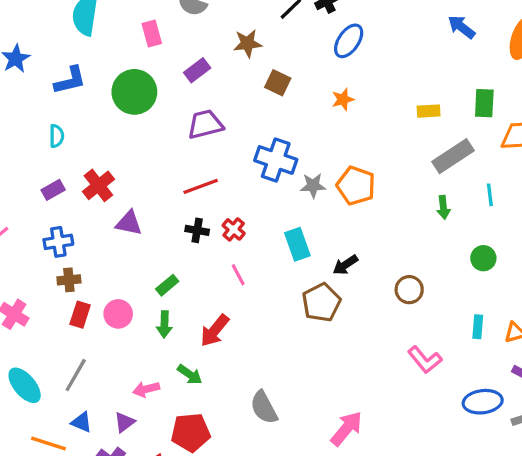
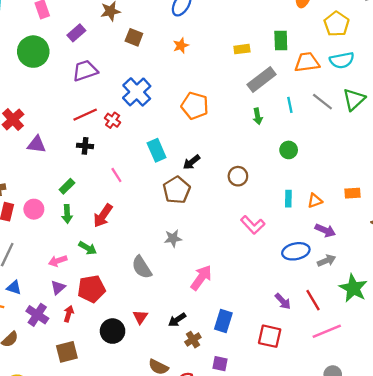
blue cross: (276, 160) -> (137, 92), turned 32
gray star: (313, 186) -> (173, 238), moved
red cross: (234, 229) -> (113, 120), moved
purple triangle: (125, 422) -> (58, 287), moved

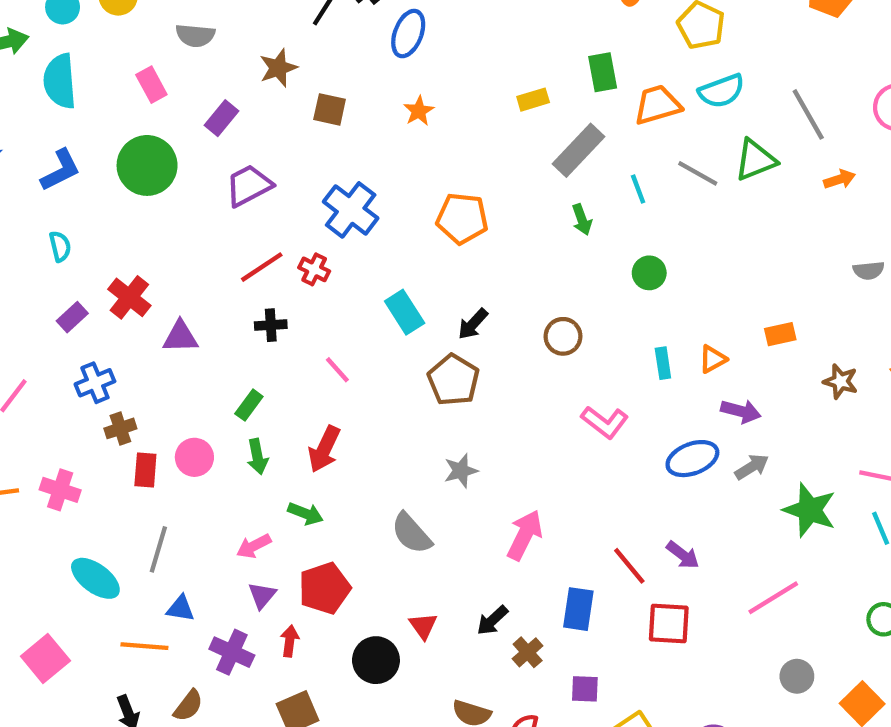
green triangle: (354, 99) -> (755, 160), turned 30
red line: (313, 300) -> (629, 566), moved

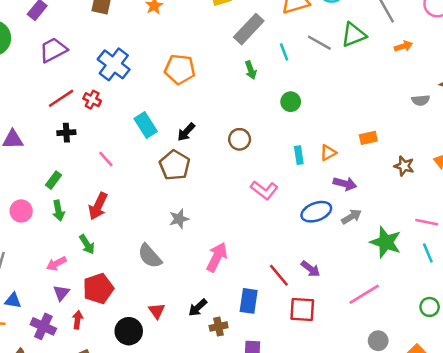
green arrow: (305, 514) -> (87, 244), turned 36
brown cross: (528, 652) -> (219, 327), turned 30

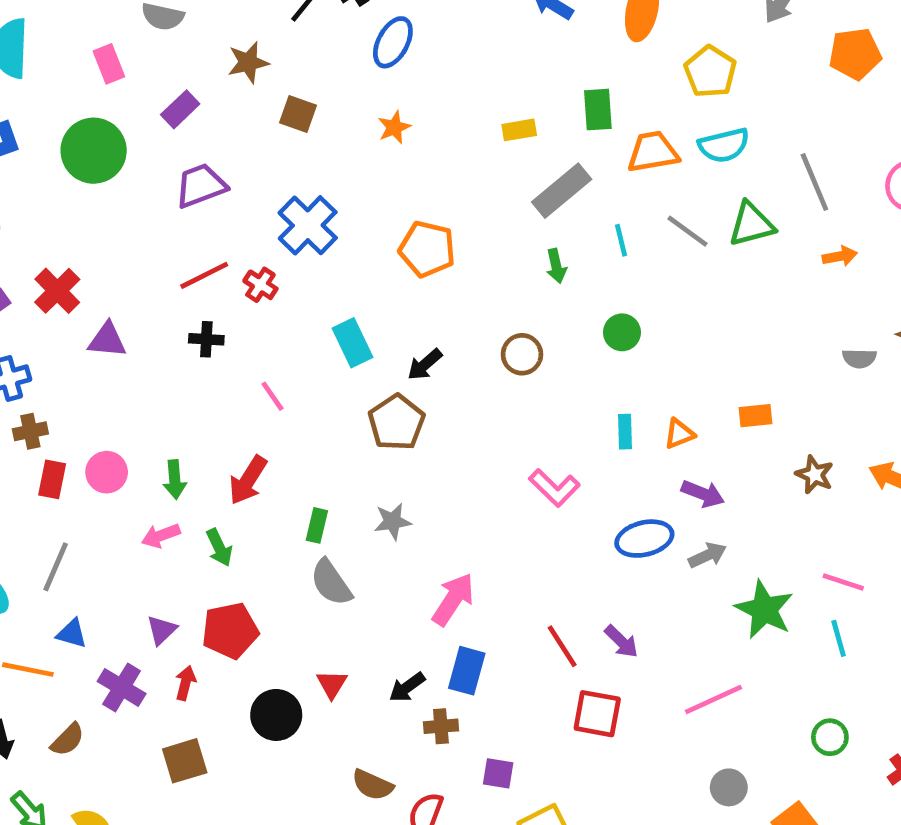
brown circle: (240, 139) -> (522, 354), moved
green rectangle: (53, 180) -> (317, 525), moved, turned -30
pink arrow: (56, 264) -> (161, 536), moved
blue rectangle: (249, 301) -> (467, 671), moved

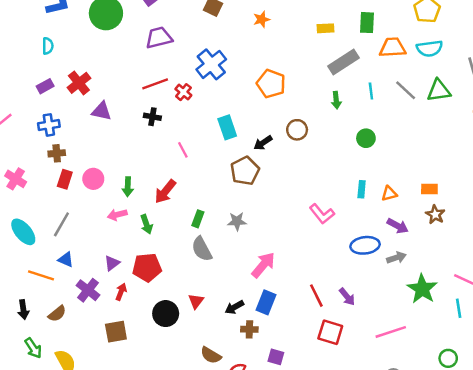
brown circle: (522, 354) -> (297, 130), moved
brown star: (815, 475) -> (435, 215), moved

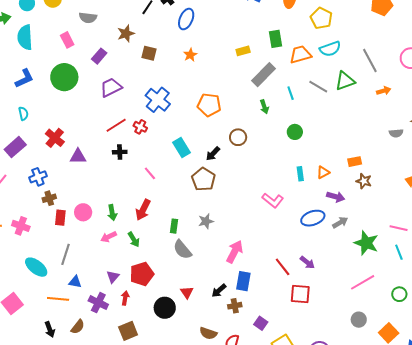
purple rectangle: (45, 86) -> (15, 147), moved, size x1.5
pink line: (391, 332) -> (363, 282), moved
purple square: (276, 357) -> (261, 323), turned 32

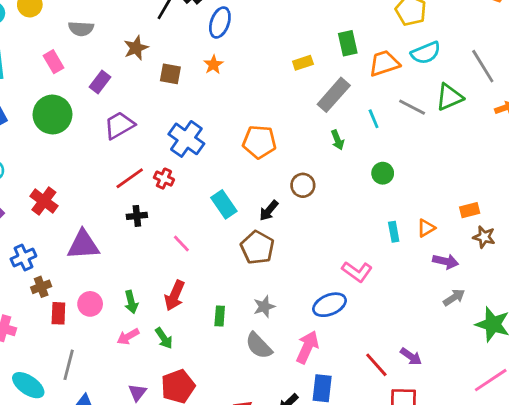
orange star: (190, 55) -> (213, 65), moved
purple triangle: (78, 156) -> (83, 245), moved, size x1.4
blue ellipse: (313, 218) -> (330, 305), moved
gray semicircle: (182, 250) -> (259, 346), moved

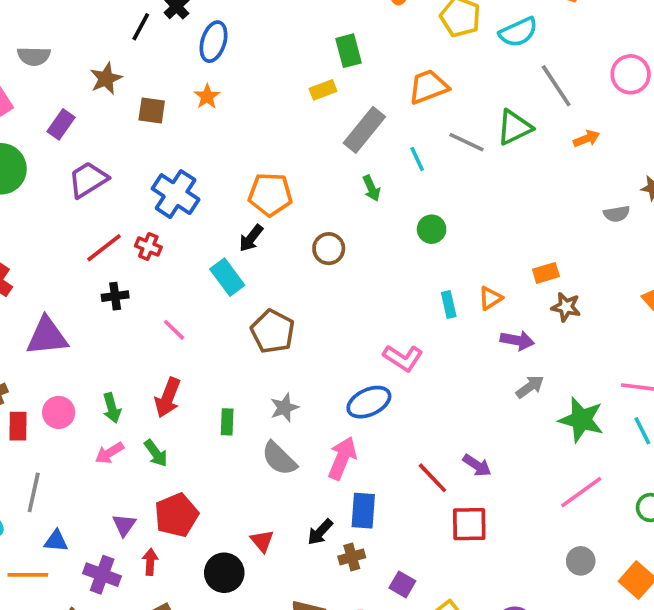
green rectangle: (348, 43) -> (349, 51), moved
cyan semicircle: (426, 53) -> (518, 32), moved
black arrow: (269, 211) -> (251, 238), moved

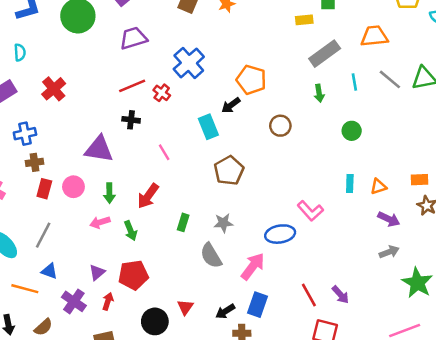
purple triangle: (47, 336) -> (99, 149), moved

